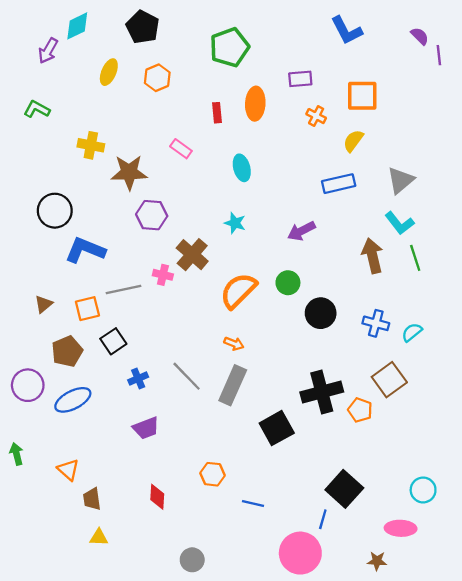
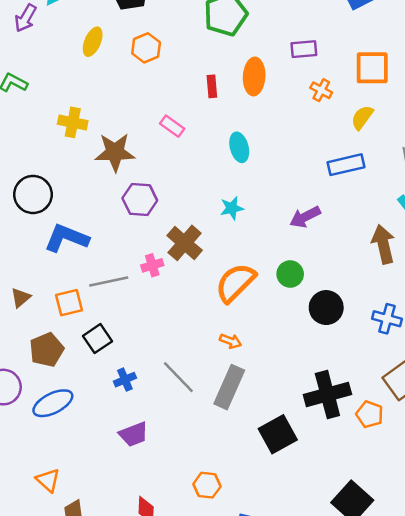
cyan star: (235, 223) -> (232, 208), turned -30
pink cross: (163, 275) -> (152, 265), turned -30

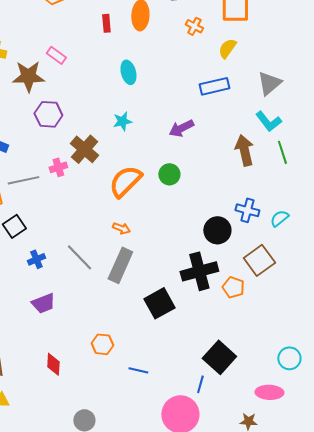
pink rectangle: (172, 126) -> (56, 55), moved
black circle: (326, 308) -> (217, 230), moved

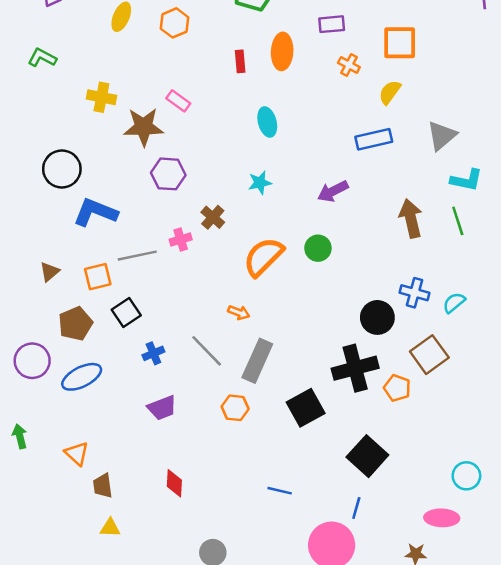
cyan L-shape: (268, 121) -> (466, 180), moved, turned -40
brown cross: (84, 149) -> (213, 217), size x0.7
orange arrow: (121, 228) -> (239, 313), moved
orange hexagon: (102, 344) -> (235, 408), moved
black square: (219, 357) -> (367, 456), moved

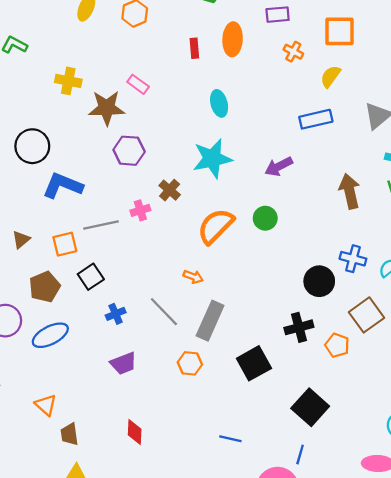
cyan star: (260, 183) -> (212, 159), size x1.8
black cross: (355, 368) -> (299, 327), size x0.7

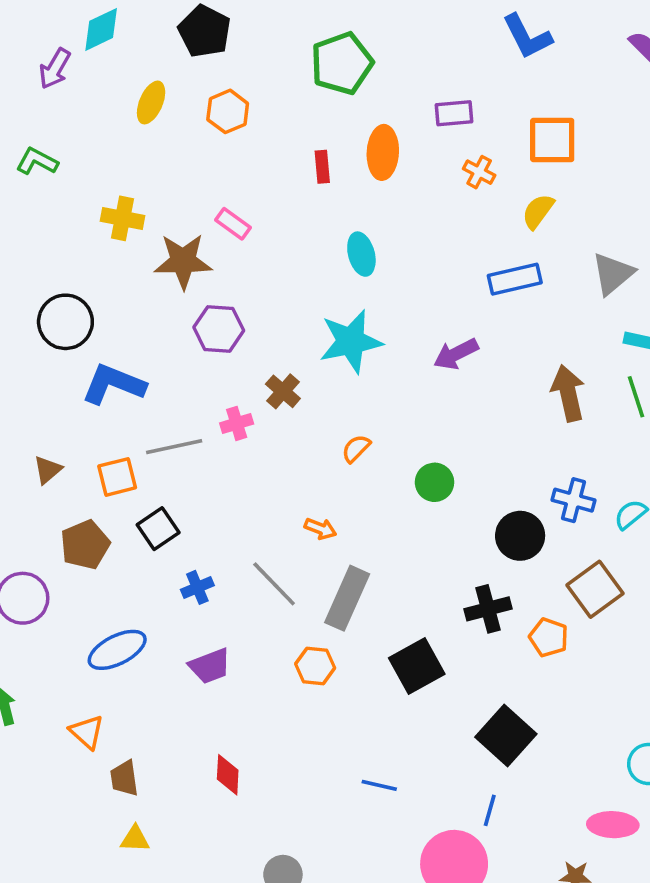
green circle: (265, 218) -> (435, 482), moved
orange semicircle: (216, 226) -> (356, 448), size x0.5
blue ellipse: (50, 335) -> (117, 650), moved

